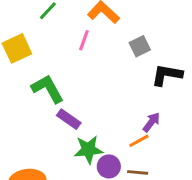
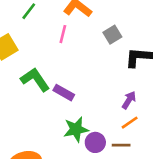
purple rectangle: (69, 119) -> (64, 93), moved
orange line: (139, 141) -> (130, 123), moved

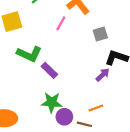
green L-shape: (35, 80) -> (29, 54), turned 135
purple arrow: (129, 100) -> (103, 75), moved

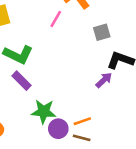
purple rectangle: (49, 70) -> (21, 81), moved
orange line: (96, 108) -> (82, 121), moved

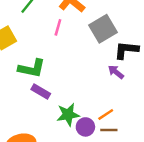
gray square: (102, 32) -> (103, 29), size x1.6
purple arrow: (104, 80) -> (116, 72), turned -84

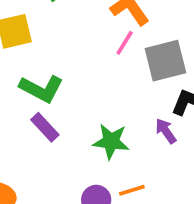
pink line: (58, 27) -> (125, 43), moved
green star: (68, 115) -> (111, 141), moved

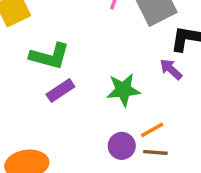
purple rectangle: (45, 127) -> (60, 90), turned -68

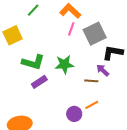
green star: (123, 90) -> (64, 64), moved
brown line: (155, 152) -> (91, 81), moved

